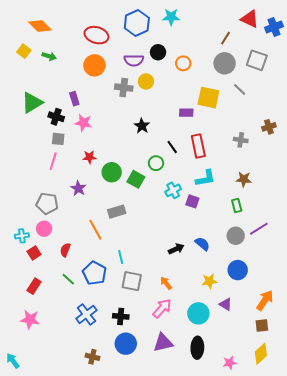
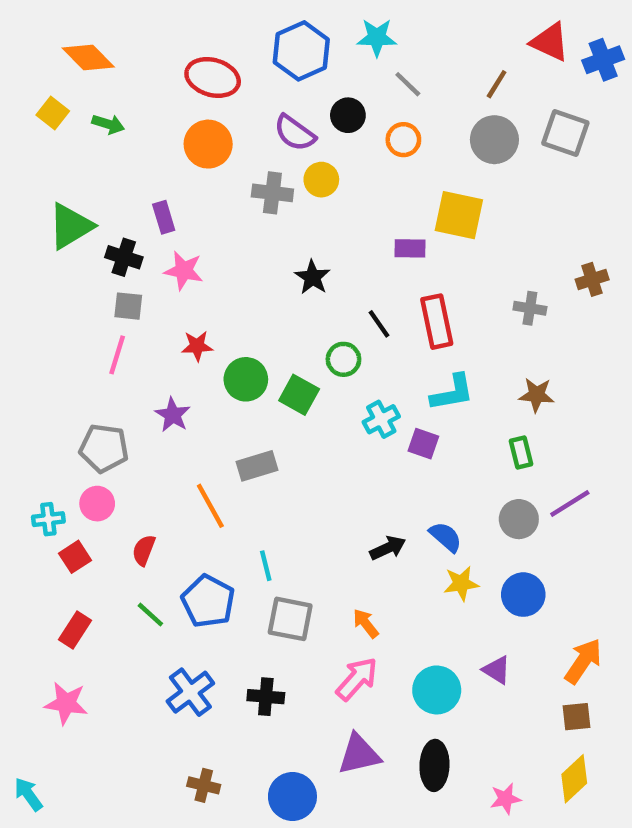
purple semicircle: (134, 60) -> (295, 133), turned 36
gray line: (240, 90) -> (408, 84), moved
yellow star: (209, 281) -> (461, 583), moved
blue circle: (126, 344) -> (292, 796), moved

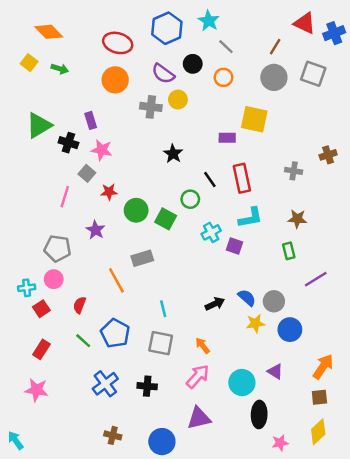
cyan star: (377, 38) -> (209, 21), turned 30
gray square: (128, 306) -> (87, 173), moved, turned 35
gray circle: (519, 519) -> (274, 301), moved
cyan line: (266, 566) -> (163, 309), moved
black ellipse: (434, 765) -> (259, 414), moved

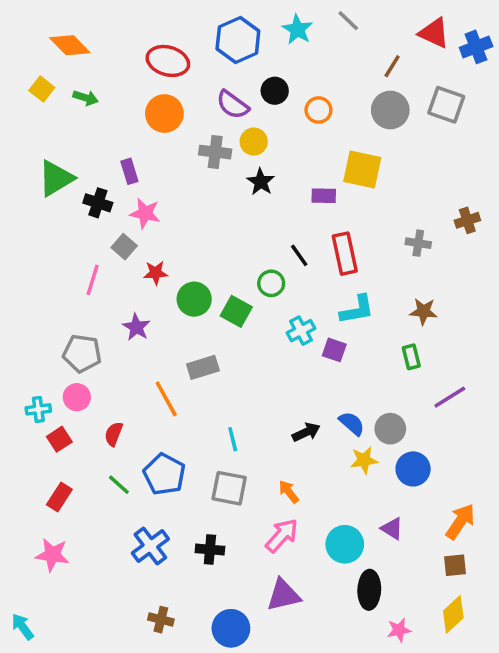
gray line: (226, 47) -> (348, 21), moved
black star: (173, 154) -> (261, 182), moved

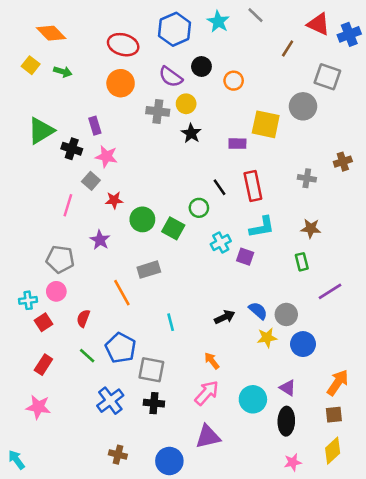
gray circle: (390, 110) -> (303, 106), moved
gray square: (229, 488) -> (151, 370), moved
black ellipse: (369, 590) -> (286, 421), moved

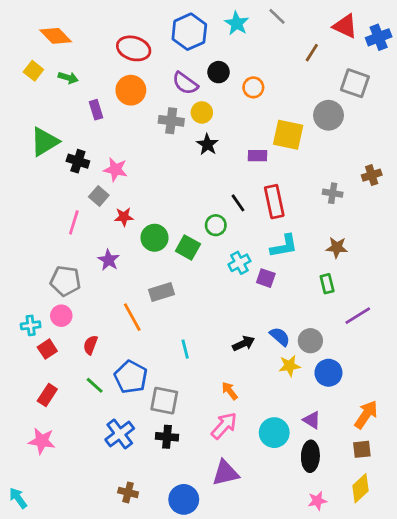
purple rectangle: (95, 126) -> (96, 110), moved

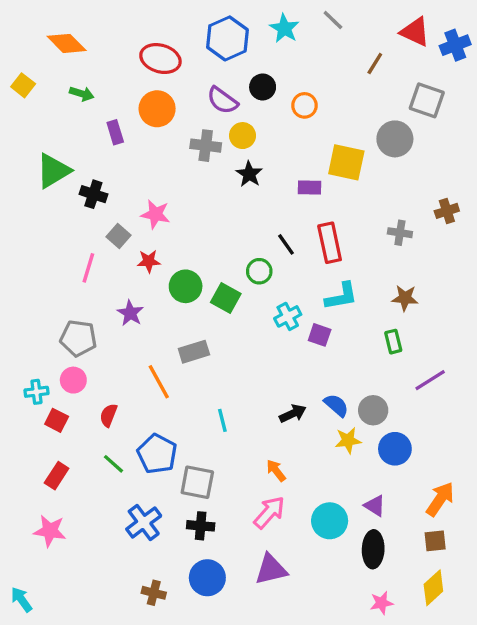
yellow square: (33, 71) -> (23, 85), moved
pink star: (116, 170) -> (155, 214), moved
red square: (47, 349) -> (57, 420), turned -30
blue circle: (184, 499) -> (207, 578), moved

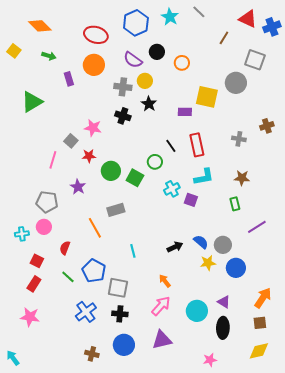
black cross: (93, 194) -> (123, 116), moved
red square: (57, 420) -> (37, 261), moved
yellow diamond: (433, 588) -> (259, 351), turned 30
pink star: (382, 603) -> (210, 360), moved

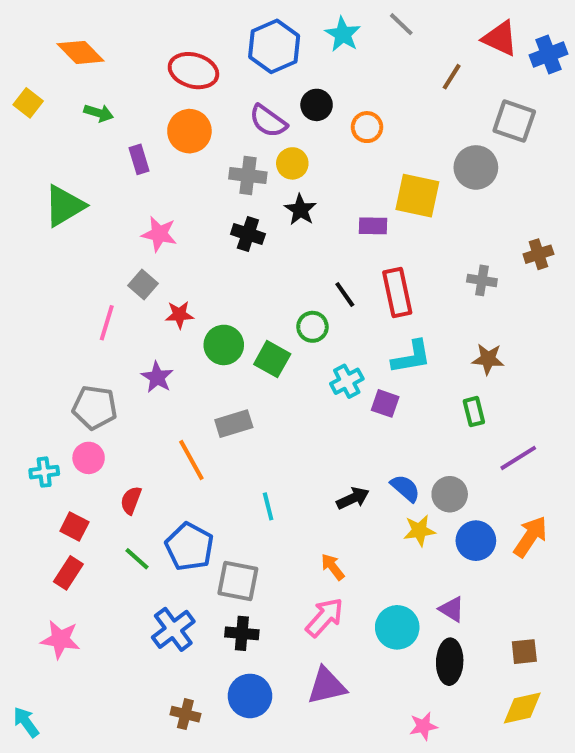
pink star: (93, 128) -> (159, 234), moved
orange arrow: (263, 298) -> (530, 537), moved

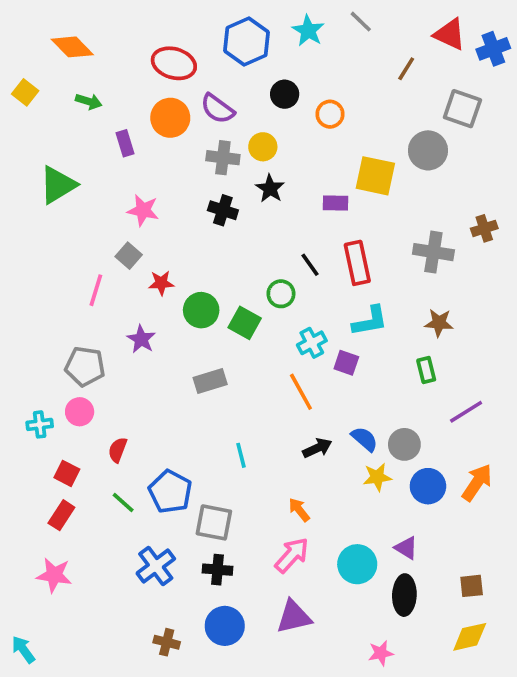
purple semicircle: (268, 121) -> (217, 109), moved
gray cross: (482, 280) -> (433, 252), size x1.5
orange line: (191, 460) -> (301, 392), moved

